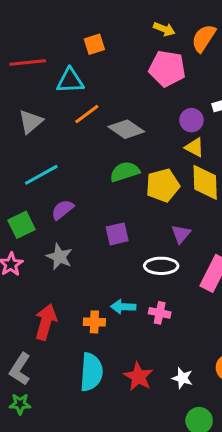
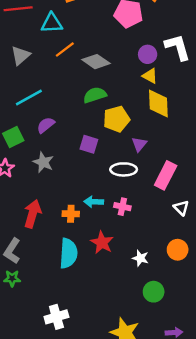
yellow pentagon: (163, 185) -> (116, 119), moved
purple square: (117, 234) -> (89, 144), turned 30
red star: (138, 377) -> (102, 243), moved

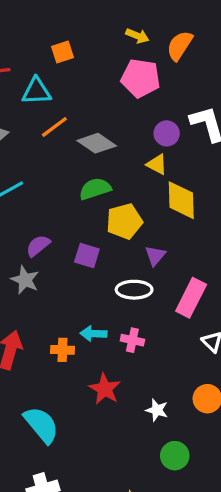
yellow triangle: (150, 76) -> (157, 164), moved
purple semicircle: (46, 125) -> (38, 246), moved
cyan semicircle: (68, 253) -> (41, 425), moved, turned -44

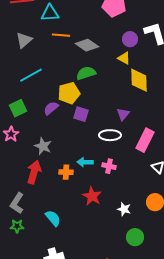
orange line: (54, 127) -> (61, 35), turned 42
yellow pentagon: (124, 221) -> (69, 93), moved
gray star: (25, 280) -> (43, 146), moved
cyan semicircle: (41, 425) -> (53, 218), size x0.7

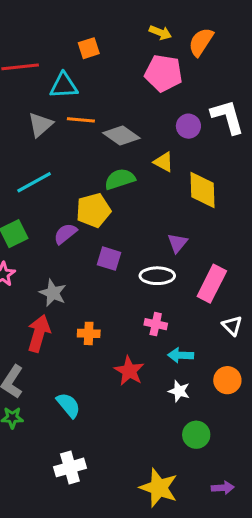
gray triangle: (24, 40) -> (40, 125), moved
yellow triangle: (124, 58) -> (163, 162), moved
purple square: (81, 114) -> (109, 259), moved
cyan arrow: (85, 162) -> (181, 355), moved

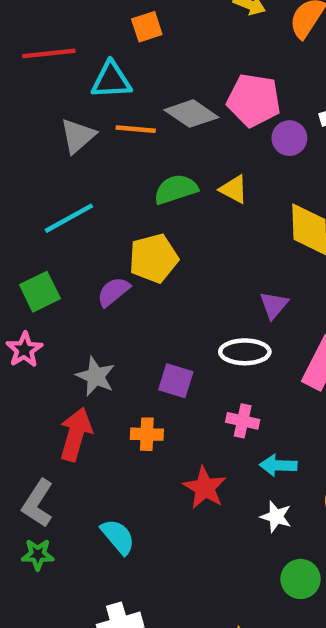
pink pentagon: (163, 73) -> (254, 100), moved
gray diamond: (121, 135) -> (191, 114), moved
yellow triangle: (163, 162) -> (234, 189), moved
green semicircle: (120, 179) -> (176, 189), moved
purple square: (109, 259) -> (176, 381), moved

